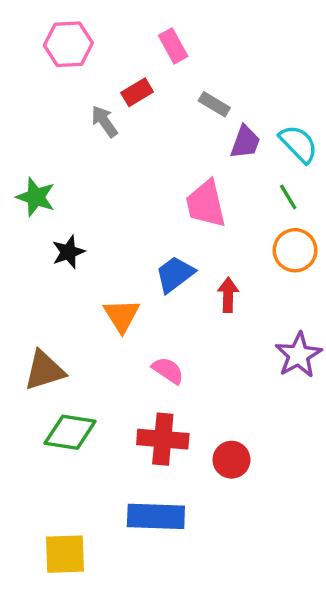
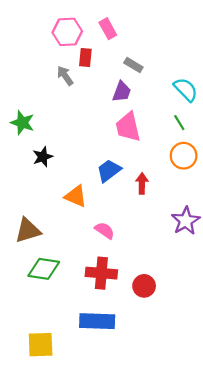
pink hexagon: (68, 44) -> (67, 32), moved
red rectangle: (137, 92) -> (85, 58), turned -54
purple trapezoid: (245, 142) -> (122, 92), moved
orange triangle: (122, 315) -> (76, 196), turned -35

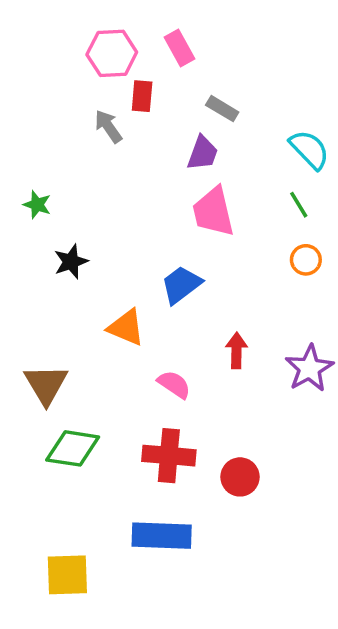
green star: (22, 123) -> (37, 205), size x0.7
orange circle: (184, 156) -> (306, 260), size x0.7
red arrow: (142, 183) -> (236, 351), moved
brown triangle: (28, 230) -> (46, 384), turned -44

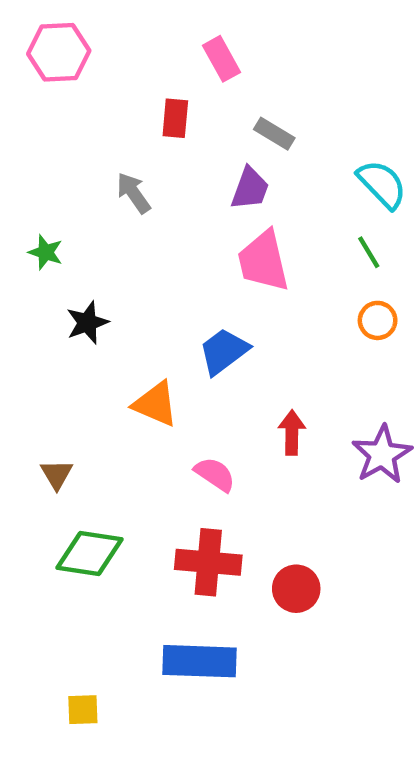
pink hexagon: (112, 53) -> (59, 52), moved
gray arrow: (108, 126) -> (134, 193), moved
brown triangle: (46, 384) -> (57, 474), size x0.6
yellow square: (67, 575) -> (83, 710), size x0.6

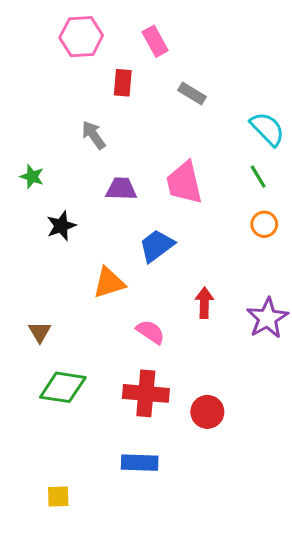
pink hexagon: (59, 52) -> (81, 37), moved
purple trapezoid: (250, 189) -> (121, 189), moved, turned -108
orange triangle: (155, 404) -> (109, 283), turned -40
blue rectangle: (199, 661) -> (140, 463), size x0.7

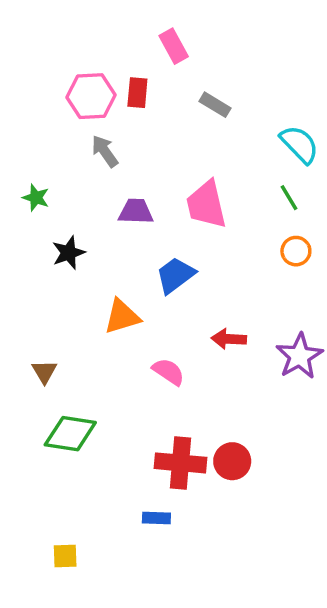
pink hexagon: (81, 37) -> (91, 96), moved
red arrow: (204, 303) -> (229, 339), turned -88
red cross: (146, 393) -> (181, 463), moved
blue rectangle: (140, 463) -> (156, 518), size x0.7

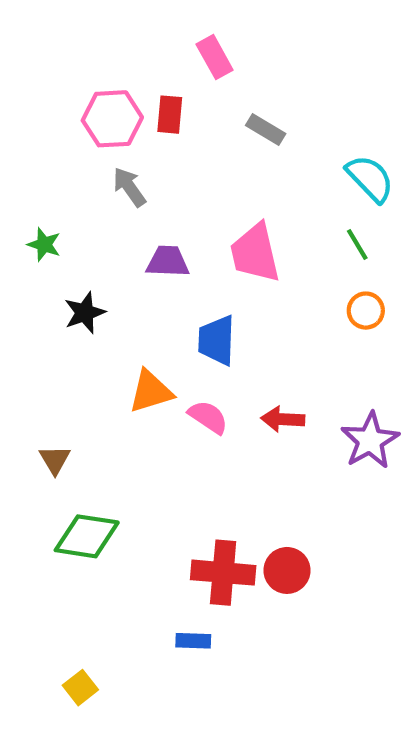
blue trapezoid: (175, 275) -> (217, 340), turned -51
pink semicircle: (168, 372) -> (208, 417), moved
yellow square: (65, 556) -> (80, 688), turned -36

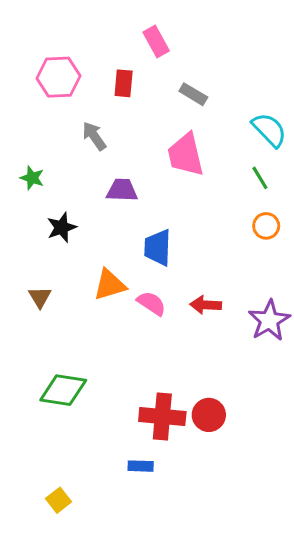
pink hexagon: (112, 119) -> (59, 77), moved
pink trapezoid: (255, 253) -> (186, 155), moved
brown triangle: (55, 460) -> (40, 297), moved

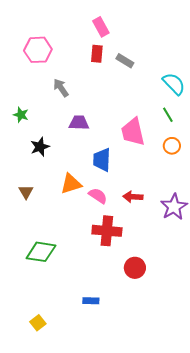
red rectangle: (124, 83) -> (97, 54), moved
pink trapezoid: (186, 155) -> (133, 132), moved
red cross: (162, 416) -> (107, 231), moved

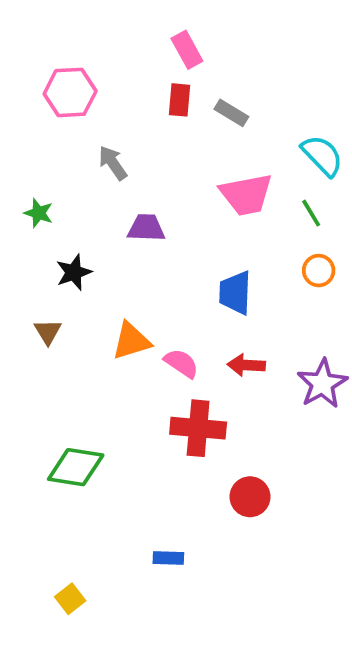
pink trapezoid: (133, 132) -> (246, 194), moved, turned -88
blue trapezoid: (102, 160) -> (235, 293), moved
brown triangle: (26, 192) -> (48, 332), moved

